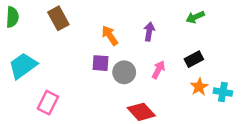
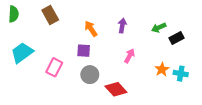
green arrow: (195, 17) -> (159, 28), moved
black rectangle: (194, 59) -> (177, 38), moved
gray circle: (124, 72) -> (90, 75), moved
pink rectangle: (48, 103) -> (54, 67), moved

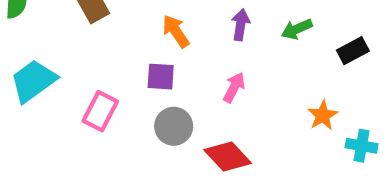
green arrow: (159, 28) -> (297, 29), moved
pink arrow: (130, 56) -> (234, 87), moved
cyan cross: (181, 74) -> (362, 146), moved

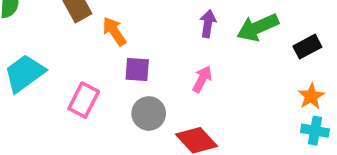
green arrow: (297, 29) -> (258, 27), size x1.5
orange arrow: (176, 31) -> (114, 31), moved
orange star: (323, 115) -> (311, 96), moved

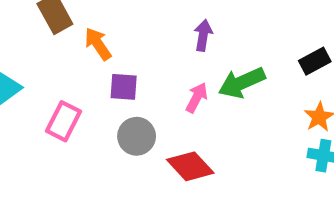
green arrow: (258, 27) -> (242, 83), moved

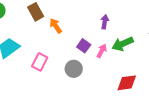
purple square: (124, 87) -> (84, 46), moved, turned 32
red diamond: (190, 166) -> (127, 83), moved, turned -55

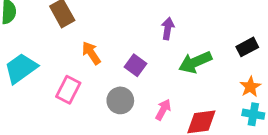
orange arrow: (56, 26) -> (91, 53), moved
pink arrow: (102, 51) -> (163, 110), moved

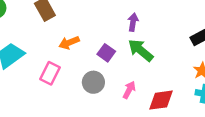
orange arrow: (91, 53) -> (69, 43), turned -78
green arrow: (195, 62) -> (141, 50), moved, turned 64

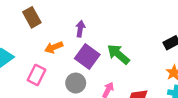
purple arrow: (133, 22) -> (80, 29), moved
purple square: (106, 53) -> (87, 57), size x1.5

